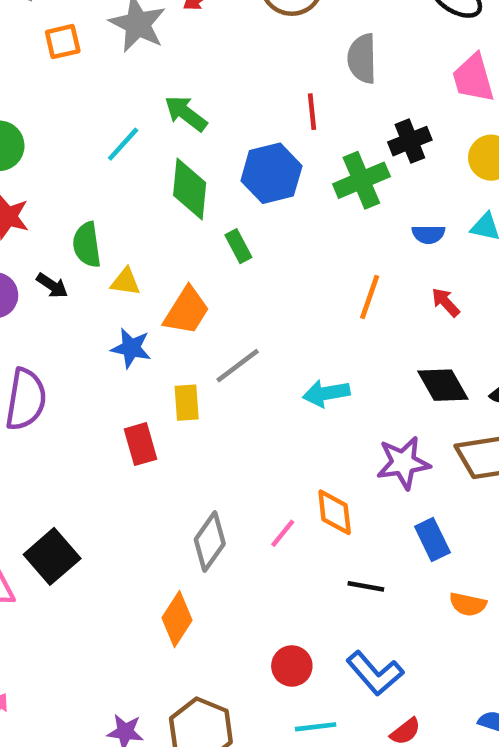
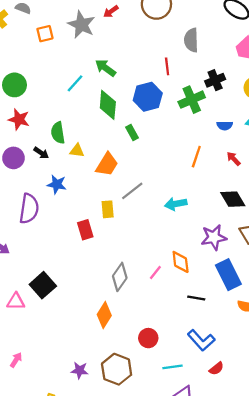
blue star: (131, 348) -> (57, 184), moved
blue rectangle: (432, 539) -> (228, 275), size x1.5
red circle: (292, 666) -> (148, 338), moved

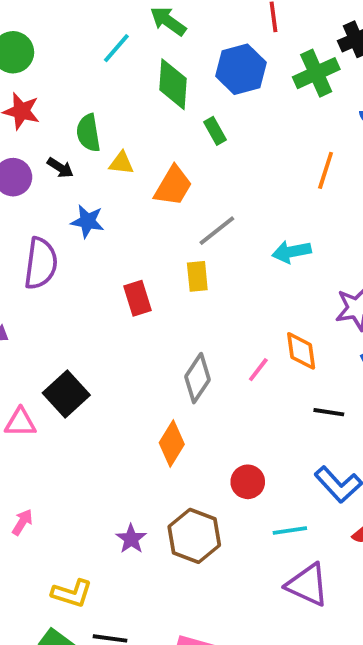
yellow rectangle: (108, 209) -> (197, 276), moved
purple star: (80, 370) -> (131, 539), turned 30

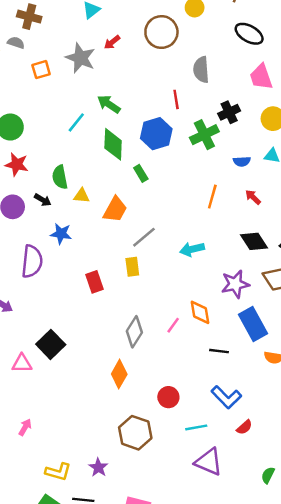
purple star: (131, 539) -> (98, 467), moved

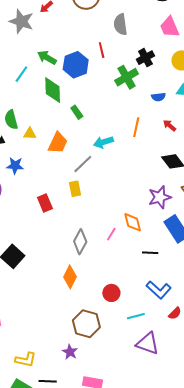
blue hexagon: (156, 134) -> (76, 65), moved
cyan arrow: (192, 249) -> (103, 142), moved
purple star: (98, 467) -> (70, 352), moved

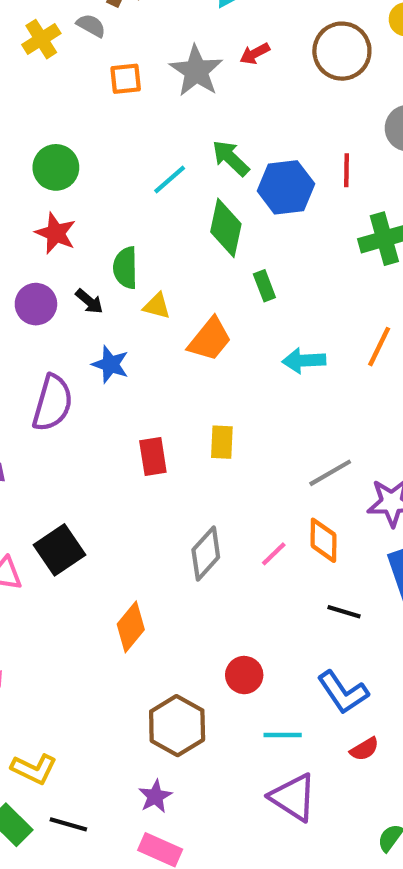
gray line: (83, 164) -> (330, 473), moved
orange diamond: (70, 277) -> (131, 627), moved
purple star: (70, 352) -> (155, 796), moved

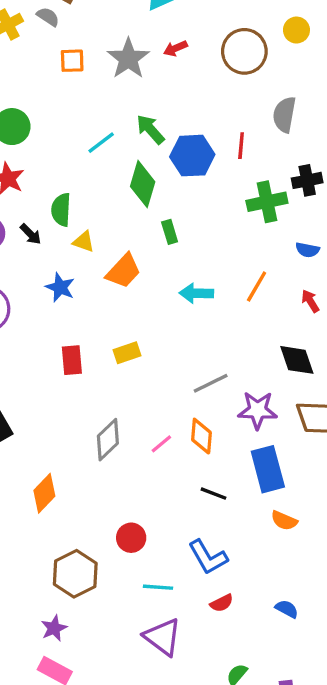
blue star: (110, 364) -> (60, 287), moved
yellow rectangle: (222, 442) -> (127, 353), turned 64

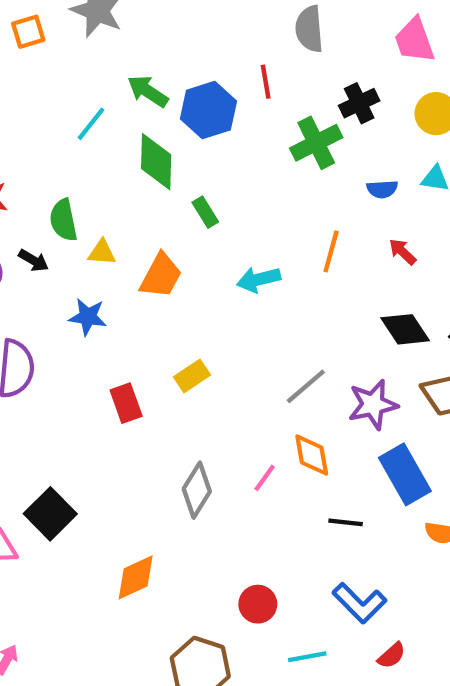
orange diamond: (44, 493) -> (136, 577), turned 36

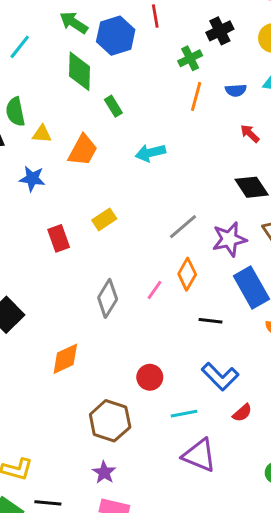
cyan line: (91, 124) -> (20, 47), moved
green cross: (316, 143) -> (190, 58), size x0.7
orange line: (331, 251) -> (196, 96), moved
orange diamond: (312, 455) -> (187, 274), turned 40

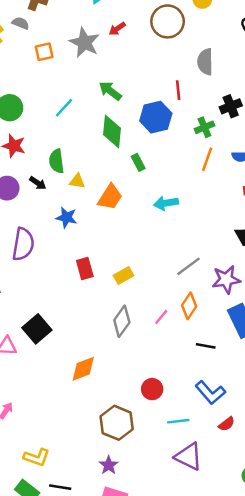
blue hexagon: (116, 36) -> (156, 117), moved
yellow rectangle: (104, 219) -> (123, 275), moved

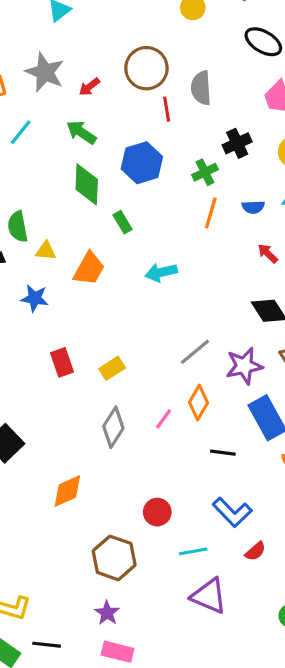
brown circle: (168, 21) -> (146, 68), moved
red arrow: (117, 29) -> (89, 87), moved
red line: (178, 90) -> (167, 109), moved
cyan line: (64, 108) -> (21, 132), moved

